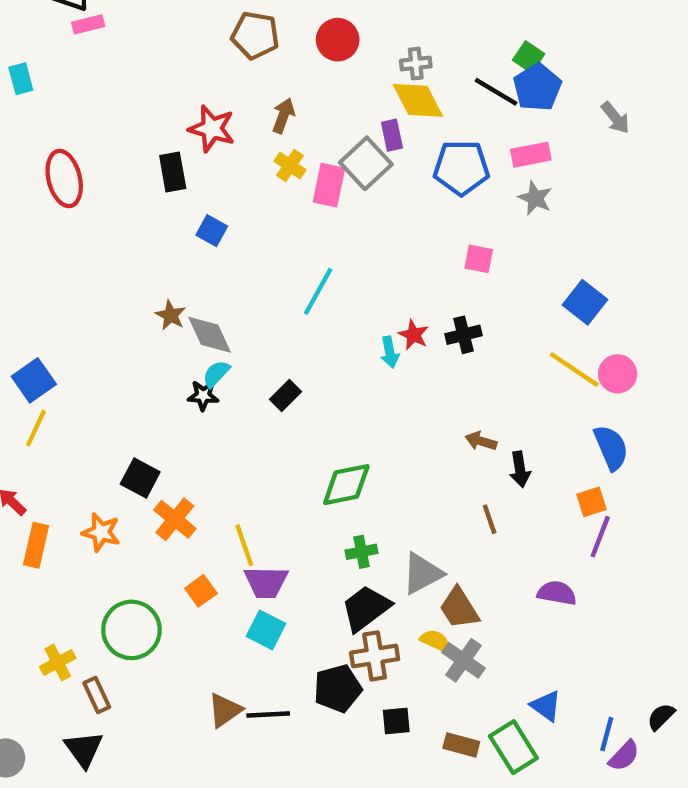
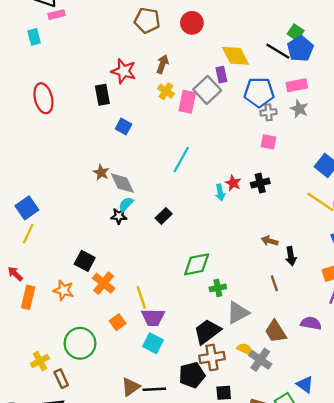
gray cross: (416, 64) -> (268, 112), moved
cyan rectangle: (21, 79) -> (34, 37), moved
green cross: (362, 552) -> (218, 288), moved
brown trapezoid: (459, 608) -> (276, 332), moved

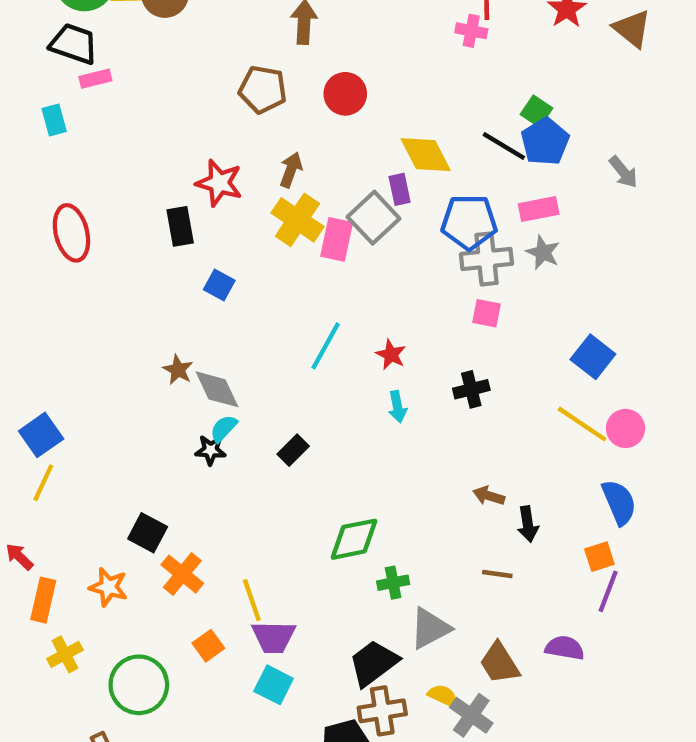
yellow cross: (166, 91) -> (297, 220), size x1.6
gray cross: (268, 112) -> (486, 259), size x1.6
red star: (233, 183) -> (391, 355), moved
brown line: (274, 283) -> (497, 574), turned -63
yellow cross: (40, 361) -> (65, 654), moved

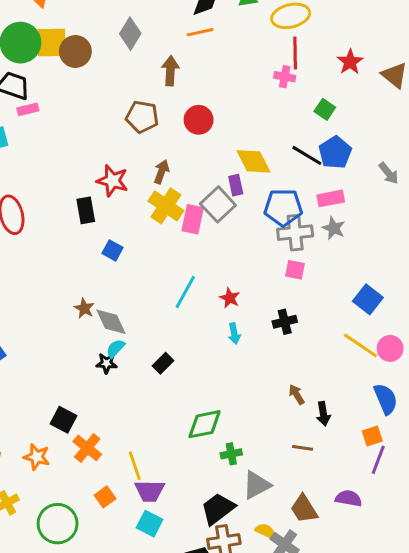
green square: (536, 111) -> (325, 109), moved
brown arrow: (489, 496) -> (297, 394), turned 42

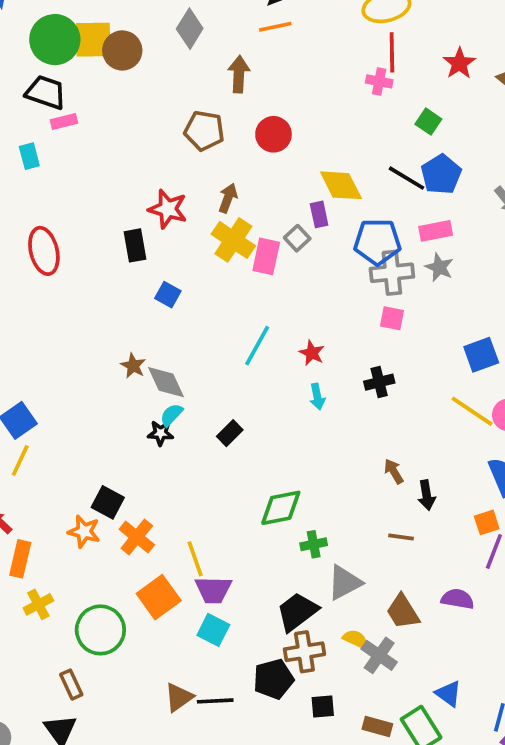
gray square: (218, 204) -> (297, 238), size x0.6
blue square: (368, 299) -> (481, 355), turned 32
orange star: (37, 457) -> (84, 532), moved
orange square: (105, 497) -> (159, 597), size x1.6

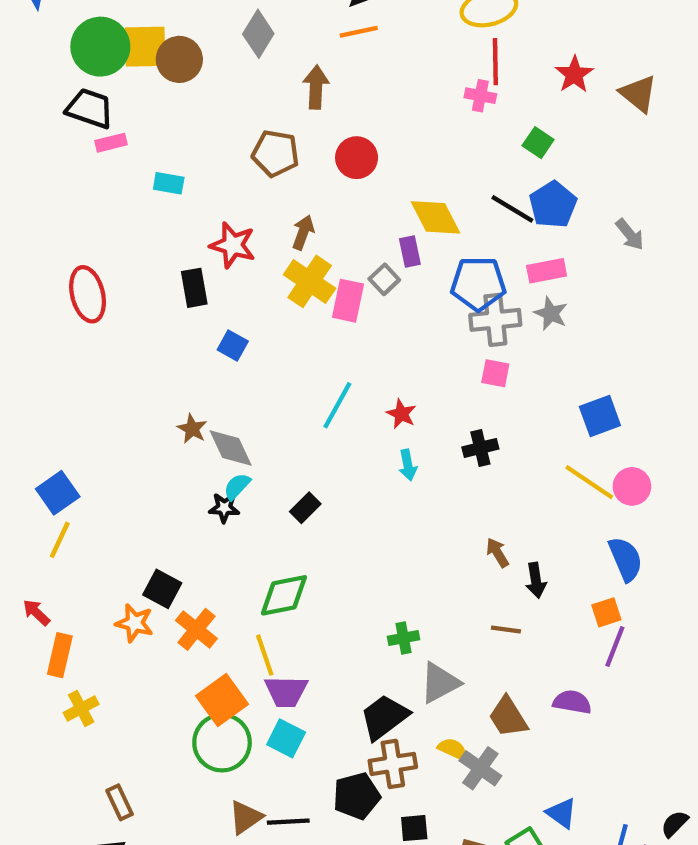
cyan rectangle: (29, 156) -> (169, 183), moved, turned -65
green diamond: (281, 508) -> (284, 595), moved
green circle: (100, 630) -> (222, 743), moved

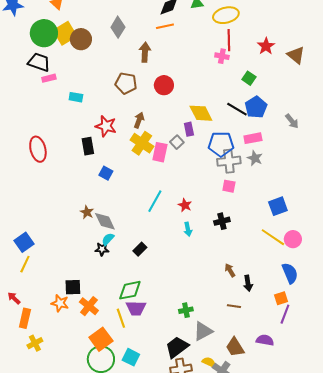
yellow square: (145, 47) -> (65, 33), turned -30
black square: (162, 589) -> (73, 287), turned -30
purple trapezoid: (286, 691) -> (136, 308), moved

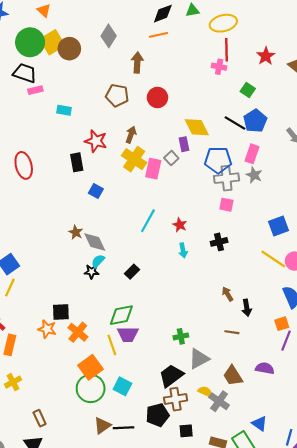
pink rectangle: (253, 138) -> (252, 154), turned -60
yellow cross: (35, 343) -> (13, 382), moved

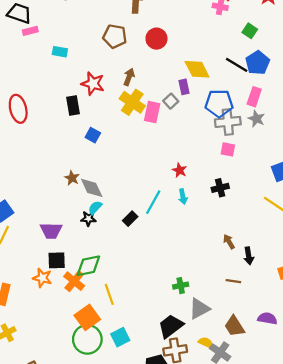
cyan line: (148, 221) -> (153, 202), moved
green diamond: (121, 315) -> (88, 266), moved
purple trapezoid: (128, 334) -> (51, 231), moved
cyan square: (122, 386) -> (120, 337), turned 36

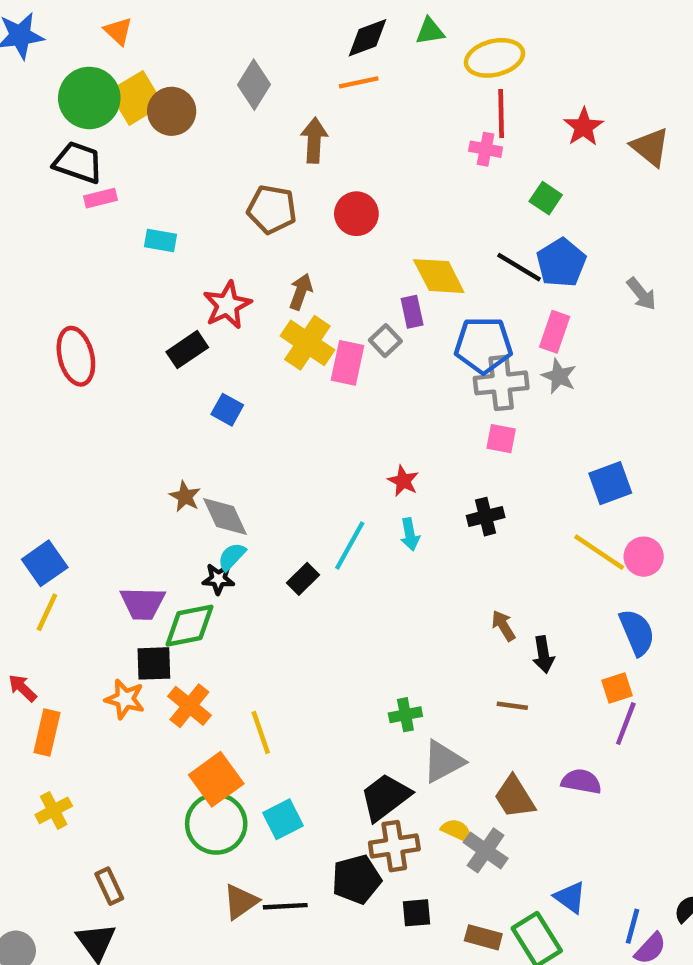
red star: (93, 84) -> (227, 305), turned 30
black rectangle: (73, 106) -> (187, 350), turned 66
green diamond: (88, 266) -> (189, 626), moved

